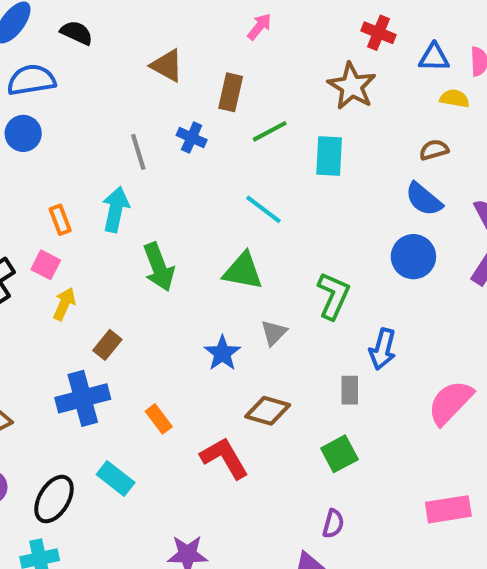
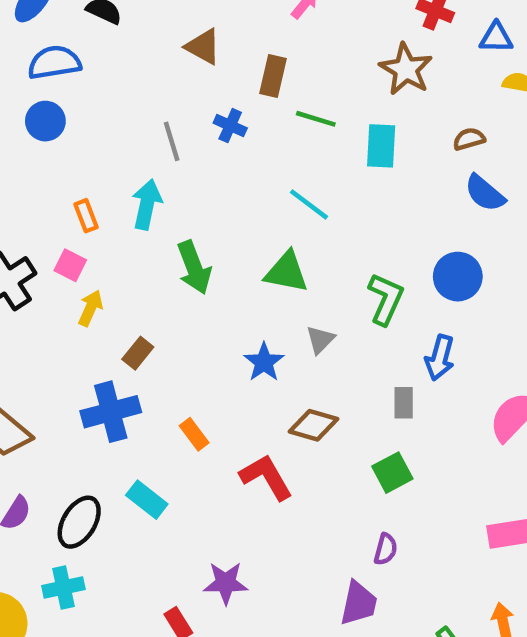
green line: (270, 131) -> (316, 119), turned 45
brown semicircle: (434, 150) -> (469, 139), moved
blue circle: (413, 257) -> (458, 277), moved

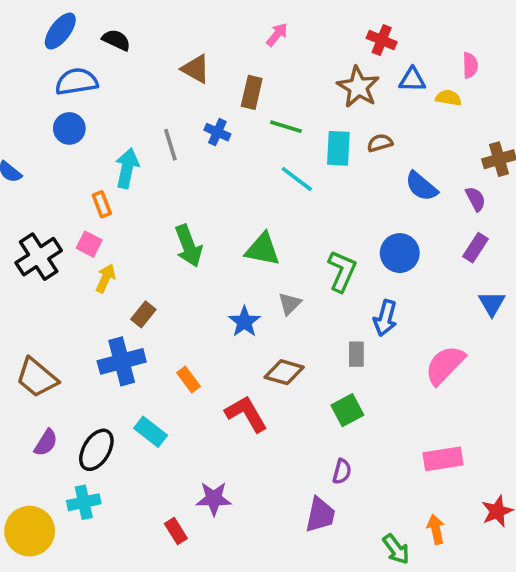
blue triangle: (496, 38) -> (412, 80), moved
brown semicircle: (469, 139) -> (380, 143), moved
cyan arrow: (147, 204) -> (127, 168), moved
cyan line: (309, 204) -> (297, 179), moved

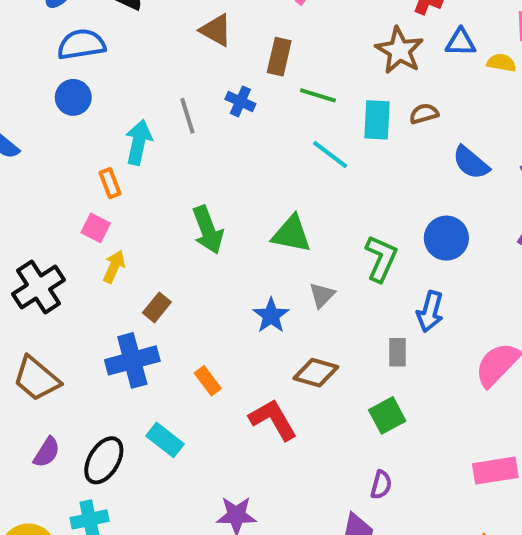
black cross: (39, 257) -> (39, 287), moved

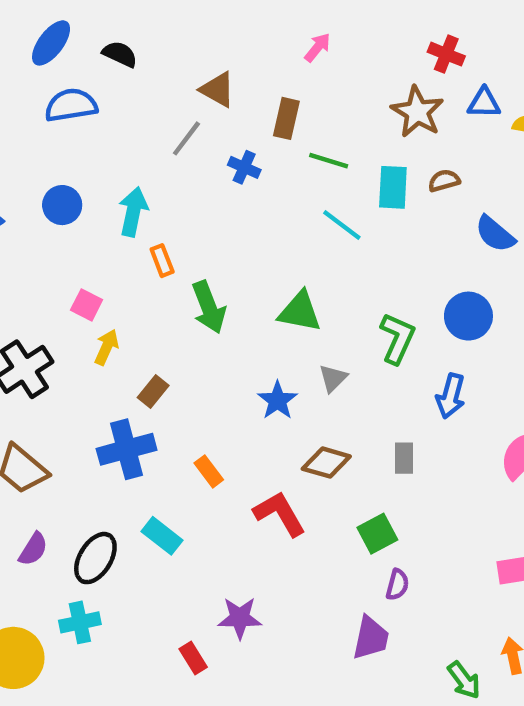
blue circle: (73, 97) -> (62, 205), moved
gray line: (187, 116) -> (186, 138), moved, turned 54
orange rectangle: (110, 183) -> (162, 261), moved
gray rectangle: (397, 352) -> (404, 458), moved
green square: (387, 415) -> (377, 534), moved

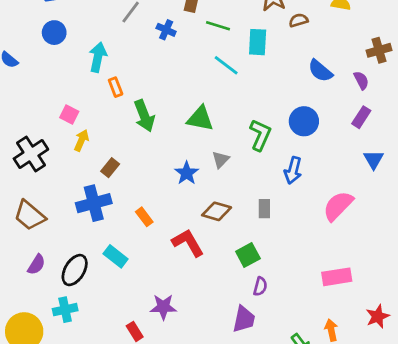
brown semicircle: (444, 181) -> (298, 20), moved
blue circle: (62, 205) -> (54, 33), moved

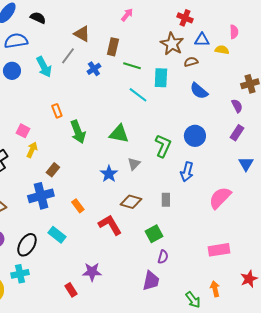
blue cross: (166, 30) -> (94, 69), turned 32
cyan arrow: (98, 57) -> (44, 67), moved, turned 140
blue semicircle: (320, 71) -> (199, 91), moved

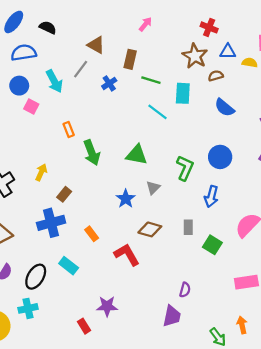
pink square: (23, 131) -> (31, 106), moved
green square: (154, 234) -> (212, 245), moved, turned -30

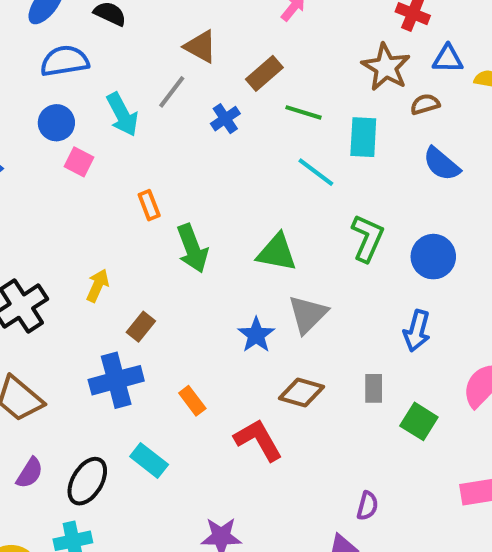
brown rectangle: (130, 59) -> (264, 73), turned 36
green L-shape: (185, 168) -> (367, 238), moved
gray triangle: (153, 188) -> (308, 314), size x1.5

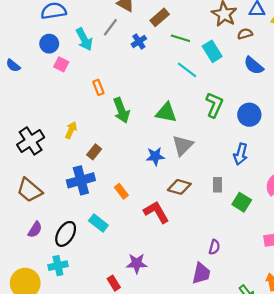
cyan rectangle: (363, 137) -> (212, 51), turned -35
blue star: (256, 335) -> (155, 156), turned 30

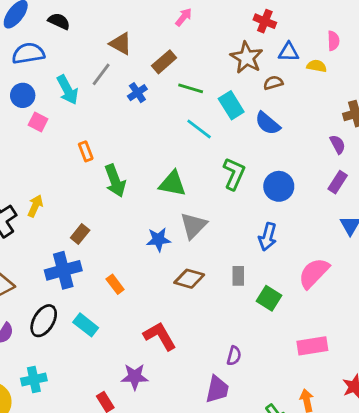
blue semicircle: (254, 66) -> (268, 123), moved
yellow arrow: (71, 130) -> (35, 206), moved
red L-shape: (156, 212) -> (160, 336), moved
black ellipse: (66, 234) -> (44, 321), moved

